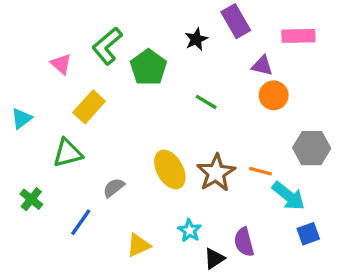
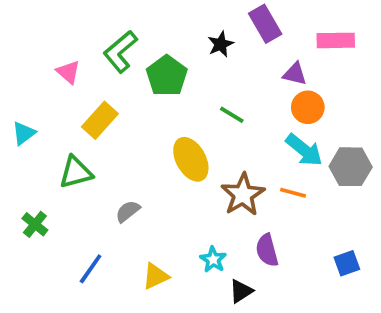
yellow ellipse: (170, 169) -> (191, 159), moved
cyan arrow: (289, 196) -> (304, 150), moved
blue line: (81, 222) -> (91, 269), moved
purple semicircle: (244, 242) -> (267, 250), moved

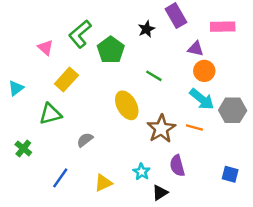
blue square: (347, 263) -> (230, 174), turned 35

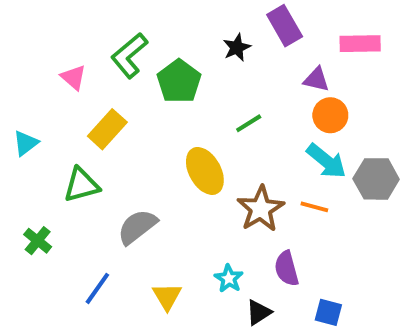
green line: (154, 76) -> (249, 123), turned -63
gray semicircle: (85, 140) -> (137, 227), size x1.5
blue square: (230, 174) -> (328, 312), moved
yellow triangle: (103, 183) -> (167, 296), turned -36

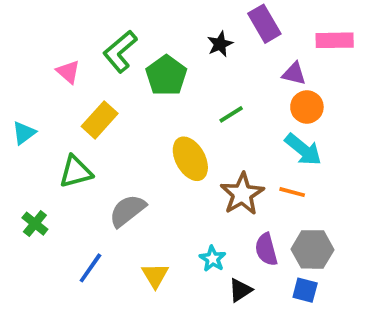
gray hexagon: (376, 179) -> (312, 249), moved

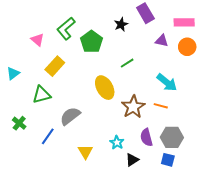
orange circle: (307, 107) -> (187, 47), moved
blue line: (90, 268) -> (48, 136), moved

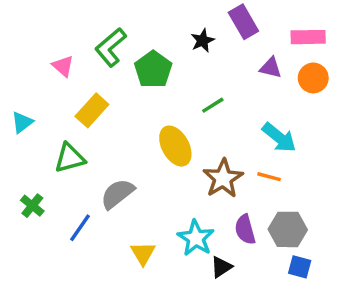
cyan star: (117, 143) -> (196, 238), size x1.5
blue square: (168, 160) -> (300, 267), moved

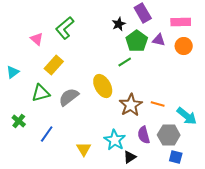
green pentagon: (153, 69) -> (137, 41), moved
cyan arrow: (279, 138) -> (187, 116), moved
gray semicircle: (117, 194) -> (69, 97), moved

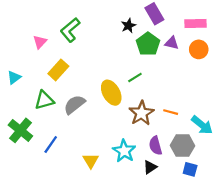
pink triangle: (37, 39) -> (40, 42), turned 32
green line: (125, 62) -> (135, 77), moved
green cross: (19, 121) -> (20, 130), size x1.6
black triangle: (130, 157) -> (150, 167), moved

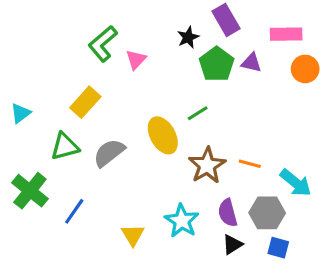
pink triangle: (40, 42) -> (136, 59), moved
orange circle: (199, 49) -> (305, 69), moved
black triangle: (150, 167) -> (232, 244), moved

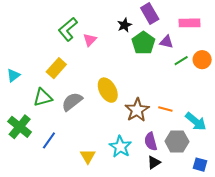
orange circle: (305, 69) -> (202, 60), moved
green line: (198, 113) -> (181, 61), moved
blue square: (278, 248) -> (200, 165), moved

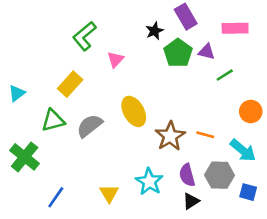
pink triangle: (90, 40) -> (116, 59), moved
orange circle: (202, 60) -> (251, 111), moved
blue line: (49, 140) -> (56, 197), moved
blue square: (200, 165) -> (248, 192), moved

